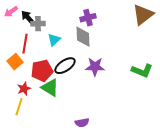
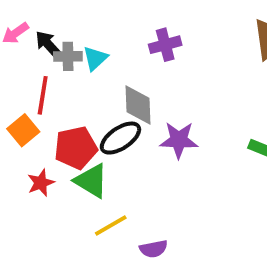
gray diamond: (83, 37) -> (138, 105), moved
cyan triangle: (54, 40) -> (95, 58), moved
yellow line: (19, 107) -> (111, 226), moved, turned 42

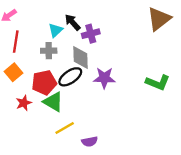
black arrow: (49, 45) -> (73, 22), moved
purple cross: (165, 45) -> (91, 34), moved
gray cross: (68, 56) -> (49, 51), moved
red line: (43, 95) -> (16, 42), moved

